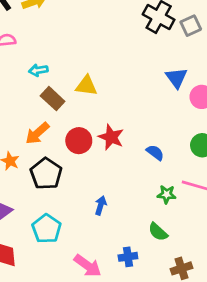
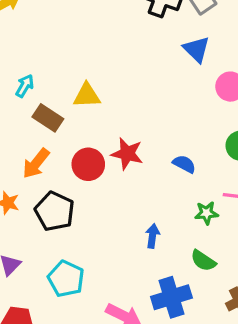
cyan arrow: (38, 70) -> (25, 86), turned 138
blue triangle: (176, 78) -> (196, 49), moved
blue arrow: (101, 205) -> (153, 236), moved
blue cross: (128, 257) -> (171, 297), size x1.6

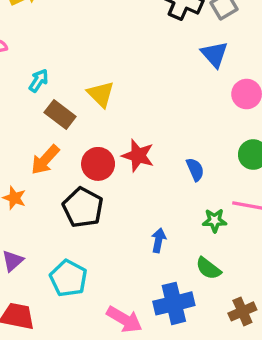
yellow triangle: (87, 95) -> (101, 94), turned 44
blue semicircle: (184, 164) -> (195, 169), turned 35
black pentagon: (55, 211) -> (83, 208), moved

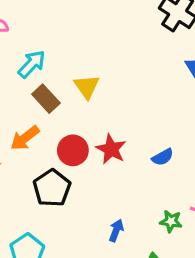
cyan arrow: (39, 81) -> (32, 64), size x1.4
blue semicircle: (195, 169) -> (163, 157), moved, turned 75

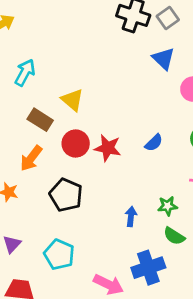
cyan arrow: (32, 64) -> (25, 73), moved
red circle: (73, 150) -> (76, 144), moved
green star: (171, 221) -> (168, 206), moved

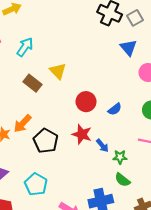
red circle: (76, 144) -> (86, 102), moved
red star: (108, 148) -> (82, 134), moved
orange arrow: (31, 158) -> (23, 124), moved
blue arrow: (131, 216) -> (102, 146), moved, turned 128

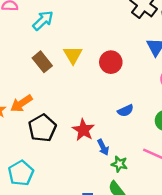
red circle: (86, 102) -> (111, 62), moved

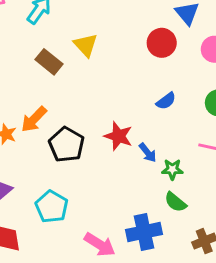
red circle: (111, 62) -> (162, 43), moved

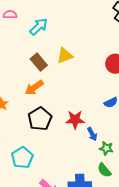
yellow triangle: (86, 45) -> (65, 56), turned 42
orange arrow: (34, 119) -> (34, 88), moved
red star: (118, 136) -> (75, 120), turned -30

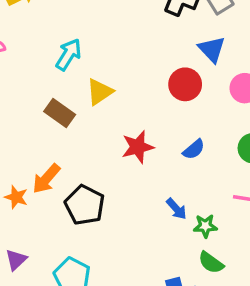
cyan arrow: (39, 27) -> (69, 55), moved
orange arrow: (34, 88) -> (46, 179), moved
red star: (75, 120) -> (138, 147), moved

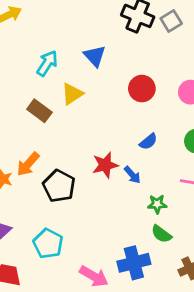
blue triangle: (212, 49) -> (95, 56), moved
red star: (138, 147) -> (105, 165), moved
blue arrow: (176, 209) -> (132, 175), moved

